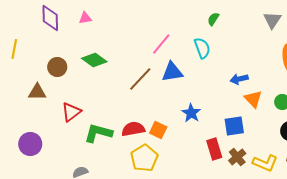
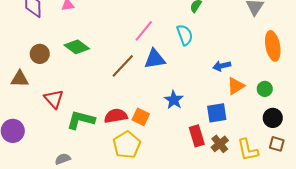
orange triangle: (253, 99) -> (236, 86), turned 42
red triangle: (71, 112) -> (54, 99), turned -35
yellow L-shape: (265, 163) -> (248, 150), turned 55

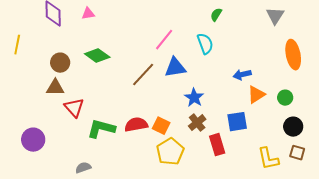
brown triangle: (20, 79) -> (55, 88), moved
blue star: (174, 100) -> (194, 98), moved
brown cross: (220, 144) -> (197, 123), moved
yellow pentagon: (127, 145) -> (170, 152), moved

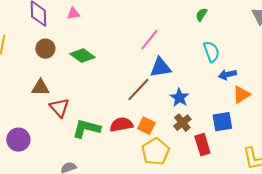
cyan semicircle: (205, 44) -> (211, 52), moved
brown circle: (60, 63) -> (45, 49), moved
brown line: (143, 75) -> (138, 90), moved

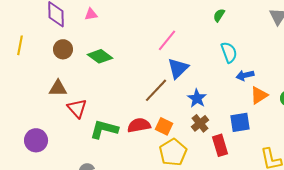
blue triangle: (160, 68) -> (178, 68), turned -35

